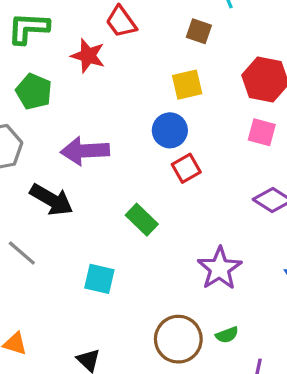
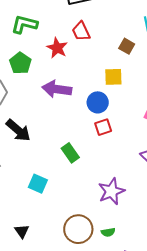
purple arrow: (85, 151) -> (57, 89), moved

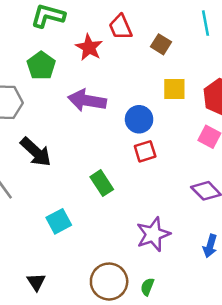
brown square: (127, 46) -> (161, 44), moved
yellow square: (113, 77) -> (174, 89), moved
cyan square: (38, 184) -> (59, 221), turned 36
green semicircle: (108, 232) -> (147, 287), turned 120

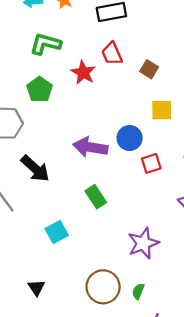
purple arrow: (87, 100) -> (90, 147), moved
red square: (145, 151) -> (151, 163), moved

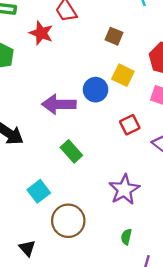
brown square: (149, 69) -> (114, 36), moved
yellow square: (162, 110) -> (123, 75), moved, turned 35
red square: (151, 163) -> (130, 125), moved
brown circle: (103, 287) -> (68, 221), moved

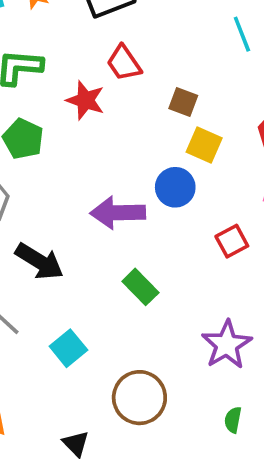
brown square: (114, 36) -> (183, 102), moved
yellow square: (123, 75) -> (204, 145), moved
cyan square: (39, 191) -> (68, 348), moved

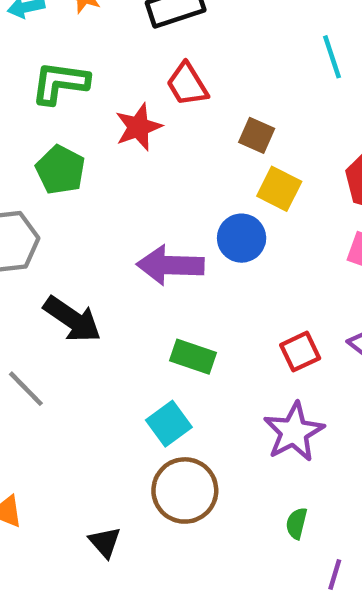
red star: (85, 100) -> (138, 127), turned 30
red square: (232, 241) -> (300, 352), moved
green rectangle: (140, 287) -> (193, 357), turned -30
cyan square: (68, 348) -> (169, 424), moved

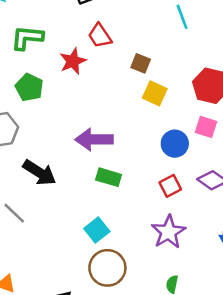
blue circle: (242, 238) -> (175, 144), moved
green rectangle: (193, 357) -> (109, 177), moved

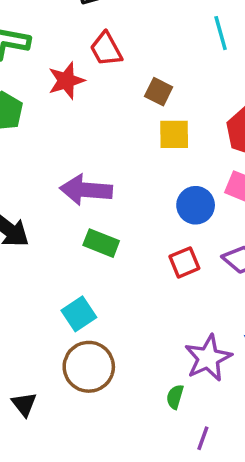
yellow square: (155, 93) -> (174, 134), turned -30
purple star: (168, 232) -> (208, 358), moved

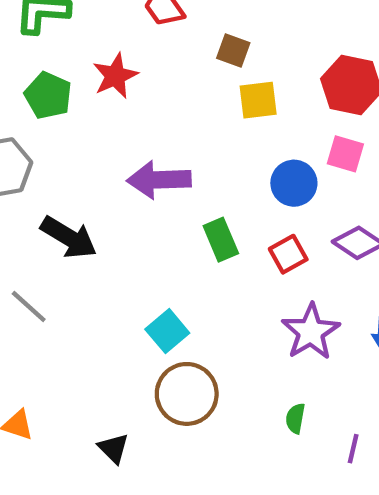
red star: (66, 81) -> (115, 76), moved
green rectangle: (101, 243) -> (221, 240), moved, turned 52
purple star: (208, 358) -> (311, 332), moved
purple line: (203, 438) -> (353, 449), moved

